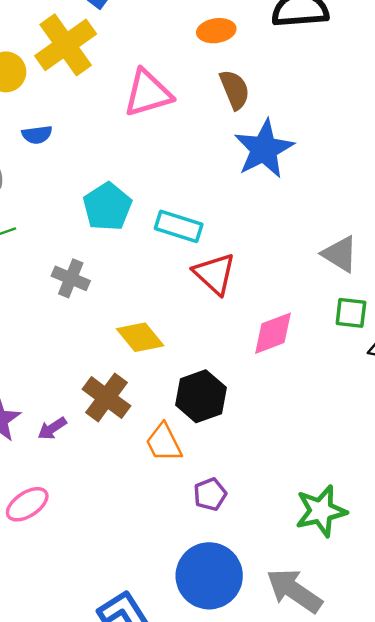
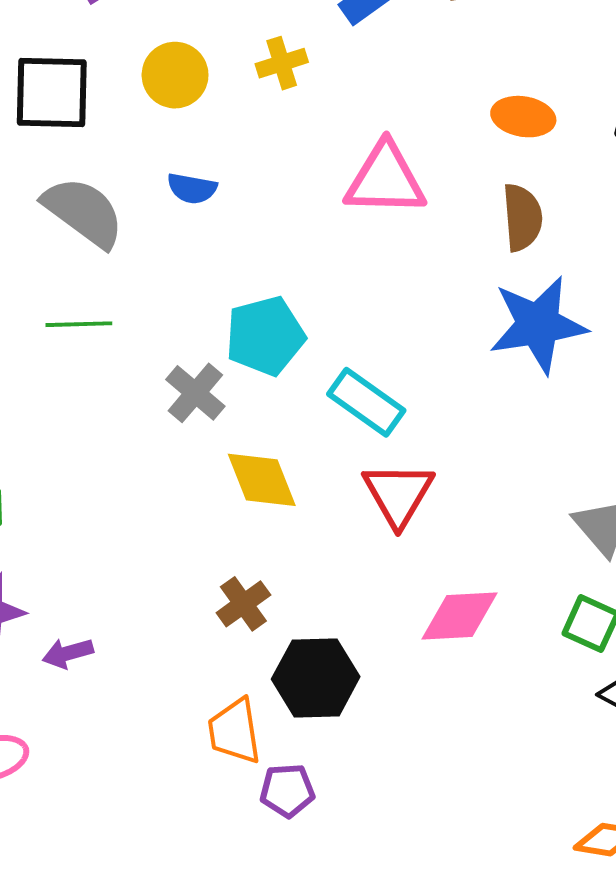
yellow cross: (66, 45) -> (282, 63), size x0.5
gray cross: (71, 278) -> (195, 393), moved
yellow diamond: (140, 337) -> (262, 480), moved
brown cross: (106, 398) -> (243, 604), moved, size x0.7
purple pentagon: (210, 494) -> (287, 790), moved

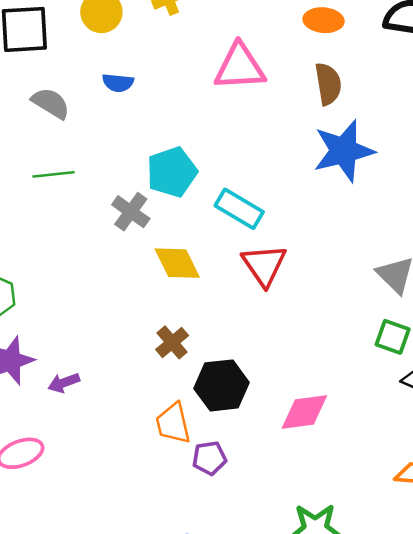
gray semicircle: (84, 212) -> (51, 103), size x0.7
pink diamond: (459, 616) -> (304, 412), moved

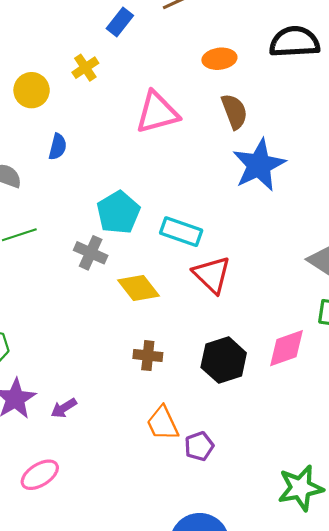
blue semicircle: (118, 83) -> (58, 147), turned -70
brown cross: (172, 342) -> (148, 356), turned -32
black hexagon: (222, 385) -> (224, 360), moved
pink diamond: (304, 412) -> (286, 348), moved

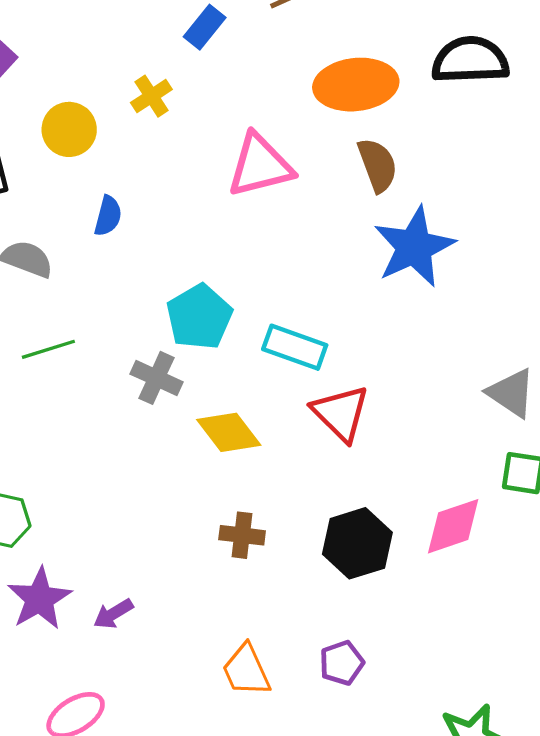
orange ellipse: (219, 59) -> (356, 85), size x1.6
orange trapezoid: (163, 423) -> (246, 670), moved
purple pentagon: (199, 446) -> (342, 663), moved

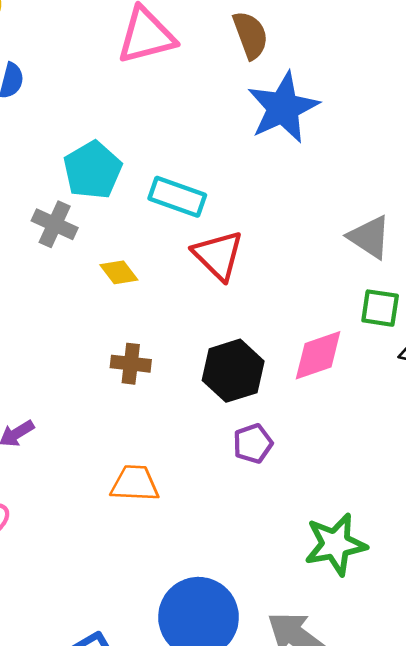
yellow diamond: (229, 432) -> (119, 272), size x0.7
purple pentagon: (342, 663) -> (253, 443), moved
orange trapezoid: (246, 670) -> (135, 483), turned 117

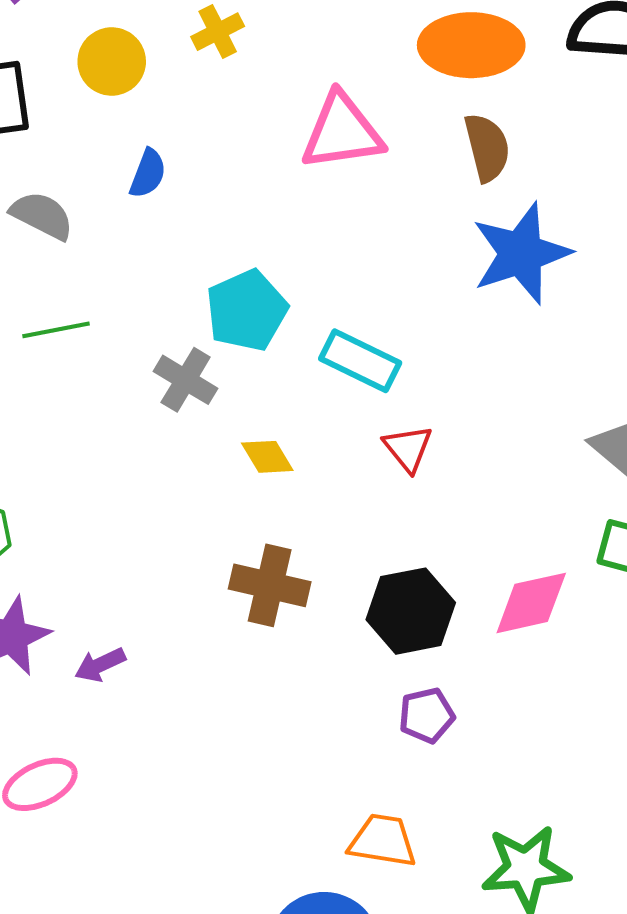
red triangle: (218, 255) -> (408, 448), size x0.7
brown cross: (131, 364) -> (270, 585), size x1.4
orange trapezoid: (135, 483) -> (383, 841), moved

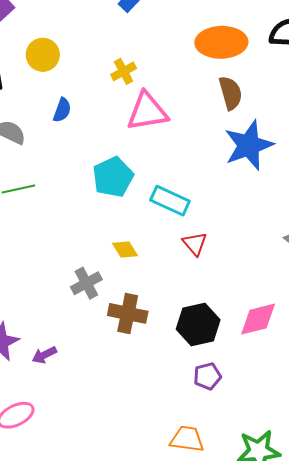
yellow cross: (218, 32) -> (124, 71), moved
pink triangle: (342, 132) -> (147, 111), moved
gray cross: (186, 380) -> (86, 283), moved, turned 32

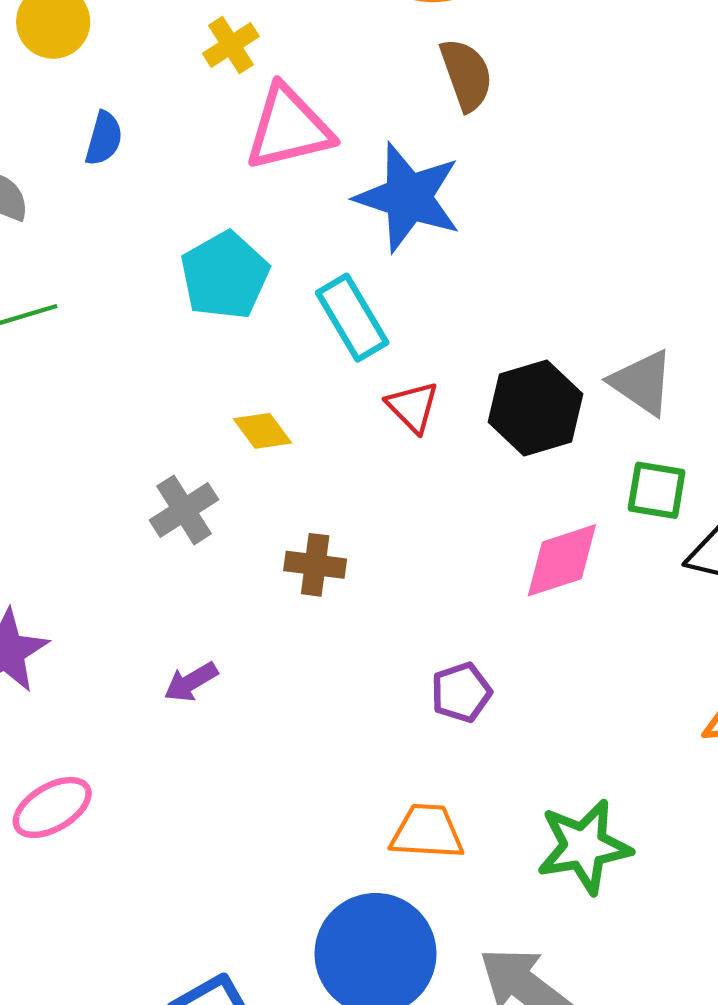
blue star: (249, 145) -> (408, 197), moved, turned -30
cyan rectangle: (170, 201) -> (352, 318), turned 39
brown cross: (128, 313) -> (315, 565), moved, size x0.7
black hexagon: (198, 325) -> (535, 408), moved
purple arrow: (44, 355) -> (191, 682), moved

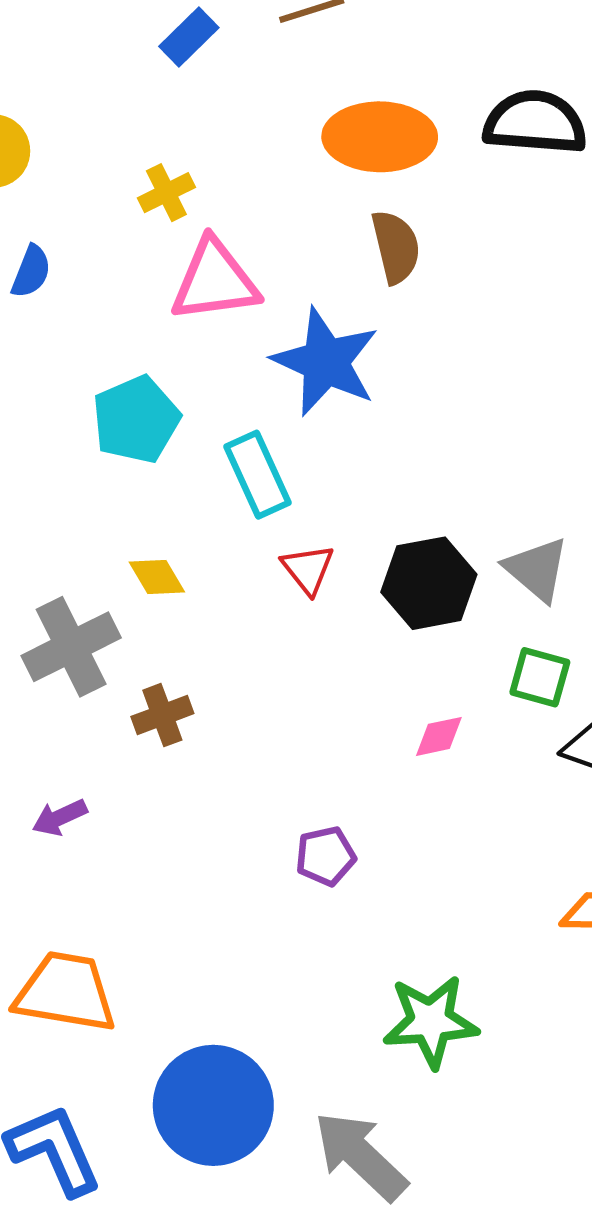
gray cross: (184, 510) -> (71, 647), size x1.4
pink diamond: (562, 560) -> (439, 736), size x0.6
brown cross: (315, 565) -> (162, 715), moved, turned -34
orange trapezoid: (427, 832) -> (66, 992), moved, size x1.4

